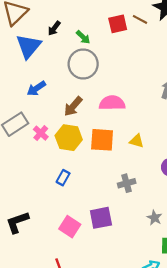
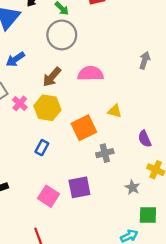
orange square: (102, 140) -> (84, 128), moved, turned -30

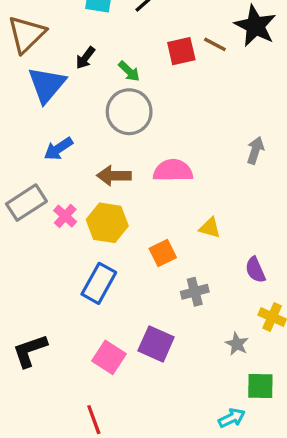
brown arrow: (52, 77) -> (114, 176), turned 50
orange square: (84, 128) -> (163, 253), size x0.7
blue rectangle: (42, 148) -> (99, 283), size x1.6
purple square: (79, 187) -> (156, 344), turned 35

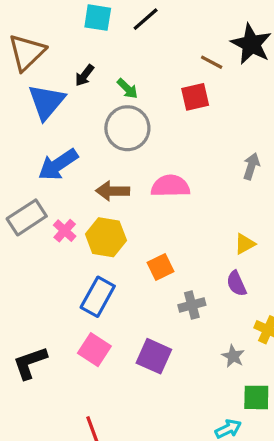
red square: (181, 51) -> (195, 97), moved
blue arrow: (58, 149) -> (58, 165), size x1.4
yellow triangle: (210, 228) -> (245, 244), moved, turned -45
purple semicircle: (255, 270) -> (236, 283), moved
pink square: (109, 357) -> (94, 350), moved

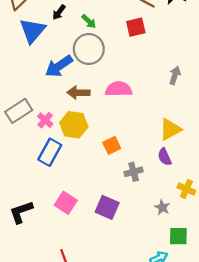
blue arrow: (58, 165) -> (59, 66), moved
yellow triangle: (245, 244) -> (170, 129), size x1.5
blue rectangle: (98, 297) -> (50, 152), moved

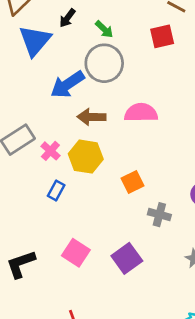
blue rectangle: (50, 152) -> (56, 191), size x0.6
gray cross: (134, 172) -> (159, 215), turned 30
purple square: (107, 207) -> (127, 258), turned 30

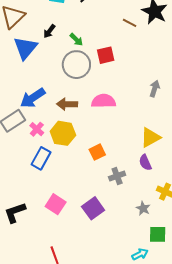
red square: (162, 36) -> (106, 55), moved
blue arrow: (67, 84) -> (33, 98), moved
blue rectangle: (56, 191) -> (41, 158), size x1.5
gray cross: (159, 215) -> (117, 176), turned -35

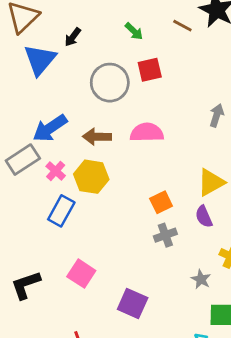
green arrow: (76, 40) -> (134, 31), moved
orange square: (97, 152) -> (161, 202), moved
purple square: (93, 208) -> (133, 303), moved, turned -30

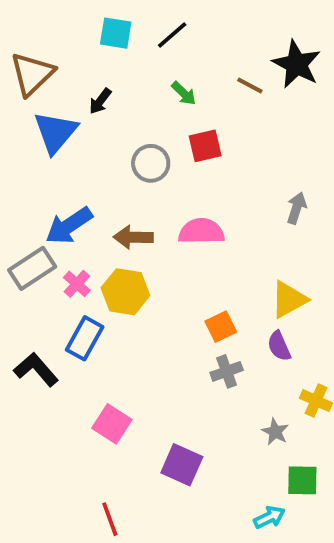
gray circle: (110, 83) -> (151, 163), size x0.7
black L-shape: (26, 285) -> (36, 369), moved, turned 68

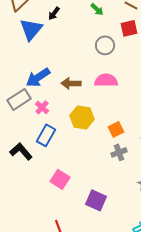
red square: (205, 146) -> (129, 28), moved
gray circle: (151, 163) -> (105, 45), moved
yellow hexagon: (125, 292) -> (82, 117), moved

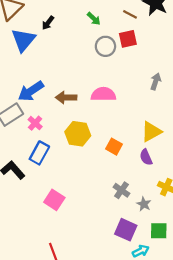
gray circle: (105, 45) -> (105, 46), moved
orange square: (116, 129) -> (114, 147), turned -35
gray cross: (119, 152) -> (121, 190), moved, turned -35
purple square: (96, 200) -> (126, 230), moved

